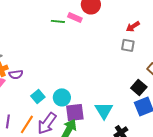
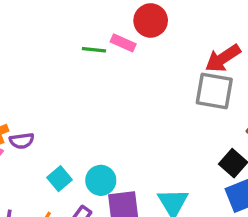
red arrow: (133, 26) -> (223, 58), size x1.5
gray square: (128, 45) -> (214, 91), size x1.6

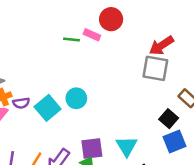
cyan square: (60, 179) -> (48, 108), moved, size x1.5
cyan circle: (101, 180) -> (76, 98), moved

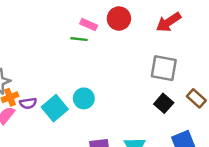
pink rectangle: (92, 35) -> (89, 25), moved
red arrow: (161, 46) -> (169, 22), moved
black square: (169, 119) -> (164, 103), moved

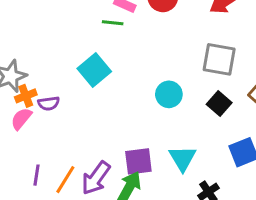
cyan circle: (84, 98) -> (169, 94), moved
cyan square: (55, 108) -> (94, 70), moved

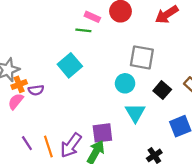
gray square: (219, 59) -> (142, 57), moved
cyan triangle: (183, 158) -> (135, 113), moved
purple line: (36, 175) -> (27, 143), turned -42
orange line: (65, 180) -> (48, 146), turned -50

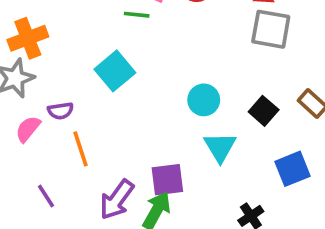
gray square: (142, 57) -> (271, 29), moved
orange cross: (19, 84) -> (28, 38), moved, size x1.5
orange line: (48, 146) -> (80, 149), moved

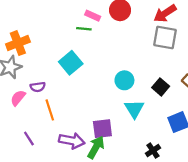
purple arrow: (117, 200) -> (72, 141), turned -115

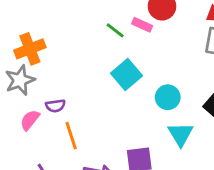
pink rectangle: (93, 16) -> (142, 25), moved
green line: (84, 29) -> (115, 30), turned 32
cyan square: (71, 63) -> (127, 74), moved

